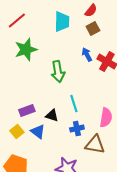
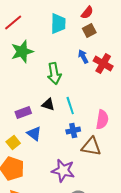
black triangle: (52, 116) -> (48, 105), moved
yellow square: (17, 132) -> (13, 143), moved

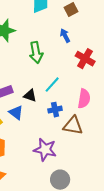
red cross: (103, 64) -> (85, 59), moved
black triangle: (48, 105) -> (30, 96), moved
cyan line: (70, 106) -> (52, 85), turned 60

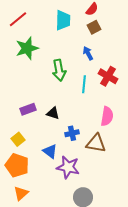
cyan line: (52, 85) -> (84, 84), moved, turned -36
blue cross: (55, 110) -> (72, 133), moved
blue triangle: (16, 113) -> (50, 151), moved

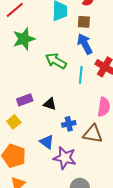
brown square: (94, 27) -> (84, 22), moved, turned 32
blue arrow: (88, 53) -> (85, 44), size x1.5
green arrow: (59, 70) -> (56, 61), turned 130
yellow square: (18, 139) -> (14, 122), moved

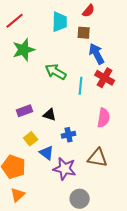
blue arrow: (85, 44) -> (97, 54), moved
yellow square: (14, 122) -> (31, 139), moved
brown triangle: (93, 134) -> (98, 158), moved

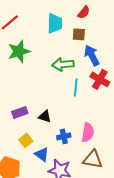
green arrow: (56, 72) -> (63, 64), moved, turned -35
pink semicircle: (104, 118) -> (88, 132), moved

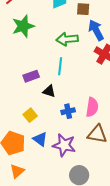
cyan line: (76, 87) -> (60, 66), moved
purple rectangle: (20, 112) -> (31, 76), moved
blue triangle: (42, 154) -> (40, 139), moved

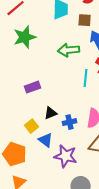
cyan line: (60, 66) -> (86, 78), moved
black triangle: (49, 91) -> (51, 113), moved, turned -40
blue triangle: (40, 139) -> (46, 140), moved

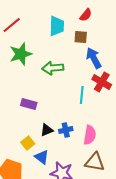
green arrow: (69, 50) -> (53, 68), moved
purple rectangle: (33, 87) -> (29, 104), turned 35
blue cross: (70, 122) -> (66, 130), moved

